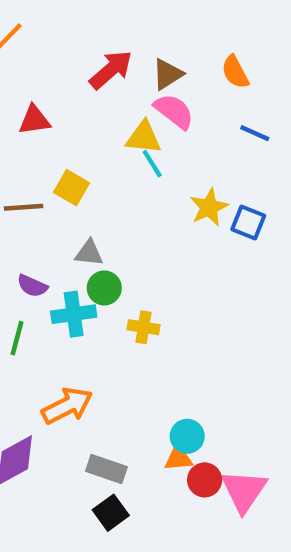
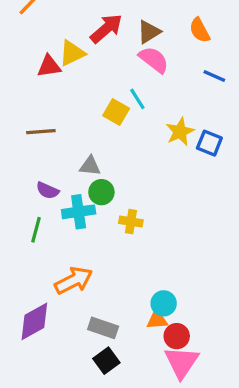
yellow triangle: (144, 137) -> (72, 53), moved, turned -32
yellow square: (72, 188) -> (116, 112), moved
pink triangle: (244, 491) -> (182, 362), moved

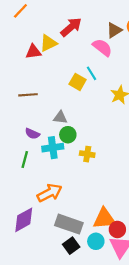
brown triangle: (149, 32) -> (114, 30), moved
cyan circle: (164, 303) -> (96, 241), moved
orange triangle: (157, 320) -> (104, 219), size x1.6
gray rectangle: (103, 328) -> (69, 224), size x1.4

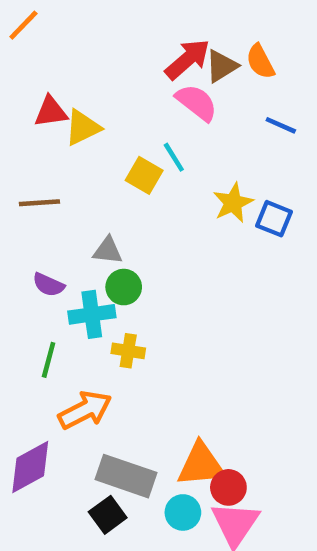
red arrow: (71, 27) -> (187, 59), moved
yellow triangle: (48, 43) -> (83, 128), moved
yellow cross: (87, 154) -> (128, 351), moved
green line: (25, 159) -> (49, 360), moved
black square: (71, 246) -> (108, 515), moved

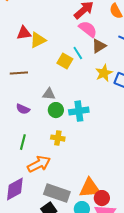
brown triangle: (222, 66) -> (99, 46), moved
cyan cross: (92, 314) -> (79, 111), moved

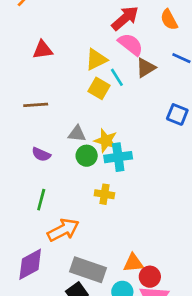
yellow triangle: (38, 40) -> (96, 59), moved
yellow star: (104, 73) -> (106, 141), moved, turned -30
yellow cross: (58, 138) -> (104, 194), moved
orange triangle: (90, 188) -> (133, 263), size x0.7

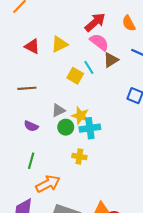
red triangle: (43, 50) -> (32, 46), turned 35
yellow triangle: (96, 59) -> (59, 44), moved
gray triangle: (77, 134) -> (58, 110), turned -32

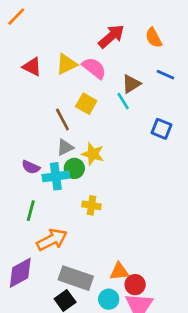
pink semicircle: (99, 42) -> (94, 68), moved
cyan line: (89, 67) -> (123, 101), moved
brown line: (27, 88) -> (62, 120), moved, turned 66
cyan cross: (90, 128) -> (56, 176), moved

